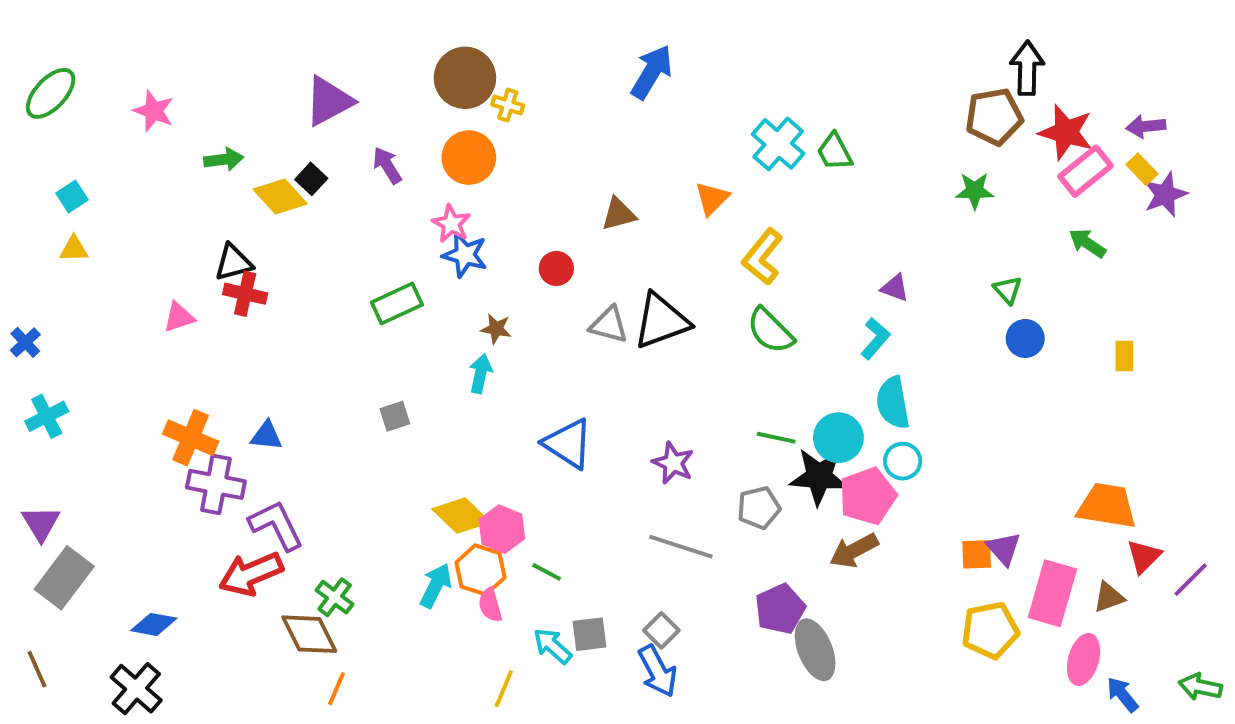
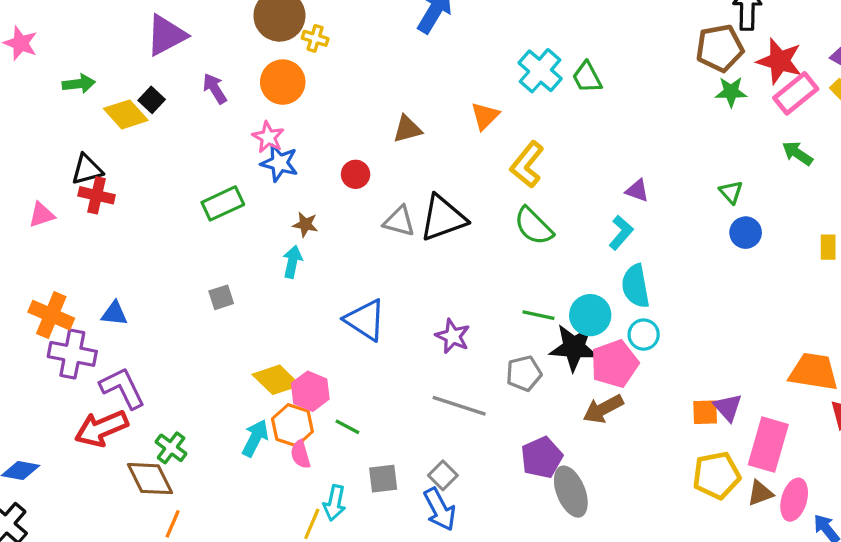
green star: (975, 191) -> (731, 92), moved
brown triangle: (1109, 597) -> (760, 493), moved
cyan arrow: (552, 646) -> (334, 503), moved, turned -120

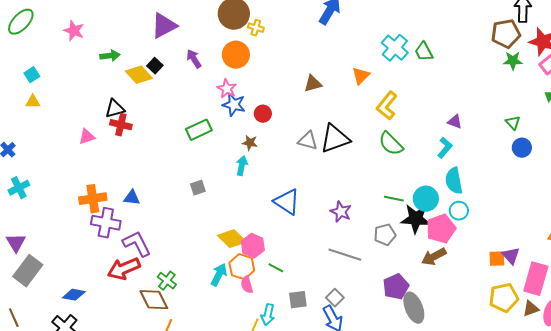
red circle: (356, 174) -> (263, 114), moved
orange cross: (51, 315) -> (93, 199), turned -32

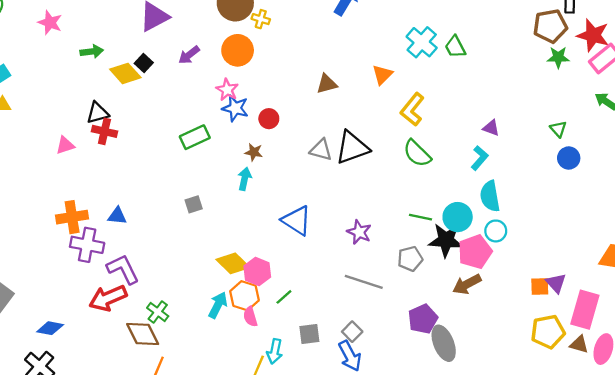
purple arrow: (194, 59) -> (189, 55), turned -96
green line: (276, 268) -> (284, 297), turned -70
brown triangle: (531, 309) -> (579, 344), turned 36

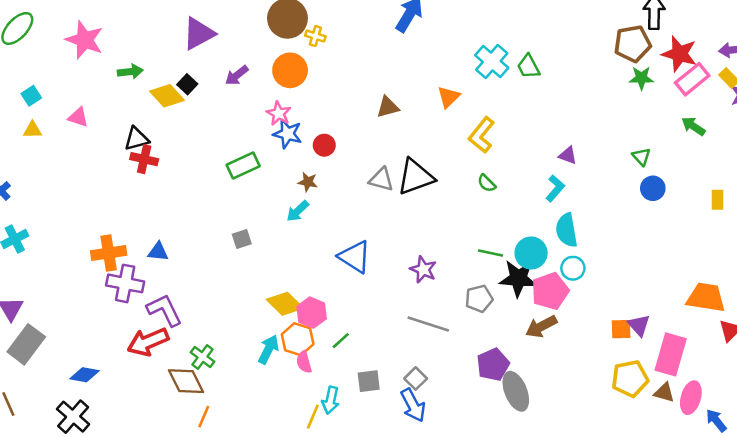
pink star: (50, 23) -> (85, 40), size x1.4
pink triangle: (65, 145) -> (78, 117), moved, turned 36
green semicircle: (417, 153) -> (487, 183), size x0.6
cyan arrow: (245, 179) -> (298, 211), turned -145

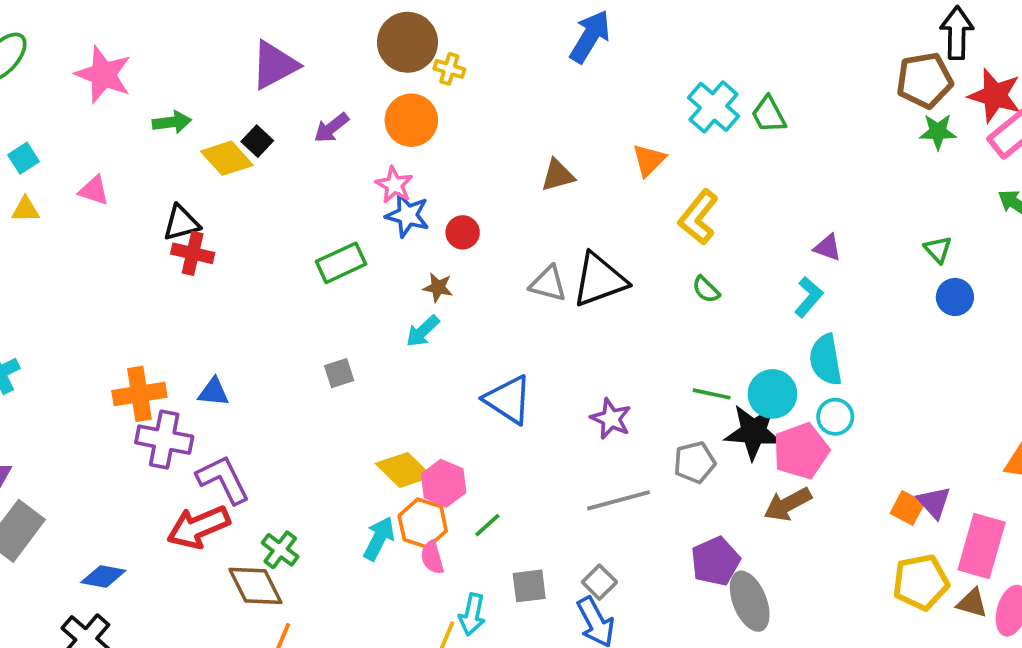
gray line: (428, 324) -> (618, 500), turned -33
orange square: (621, 329) -> (907, 508), turned 30

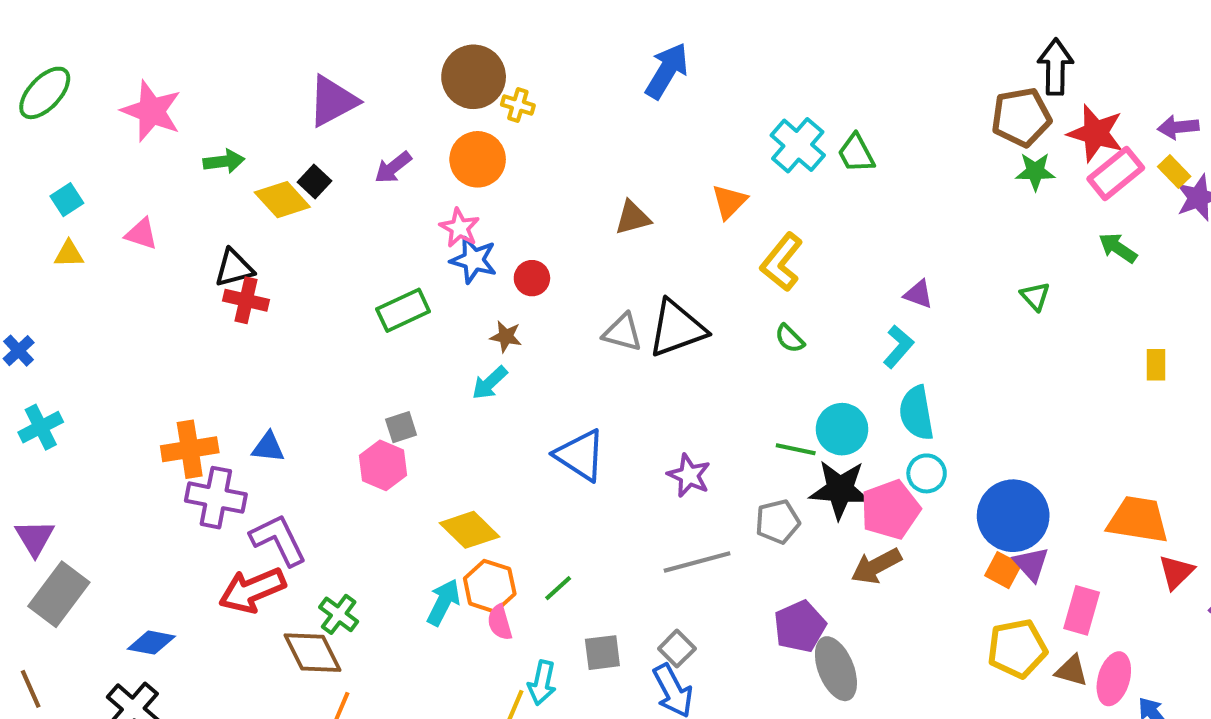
blue circle: (955, 297) -> (1013, 516), moved, size x1.8
cyan circle: (772, 394) -> (842, 429), moved
pink hexagon: (444, 483) -> (383, 465), moved
pink rectangle: (982, 546) -> (1082, 610), size x0.7

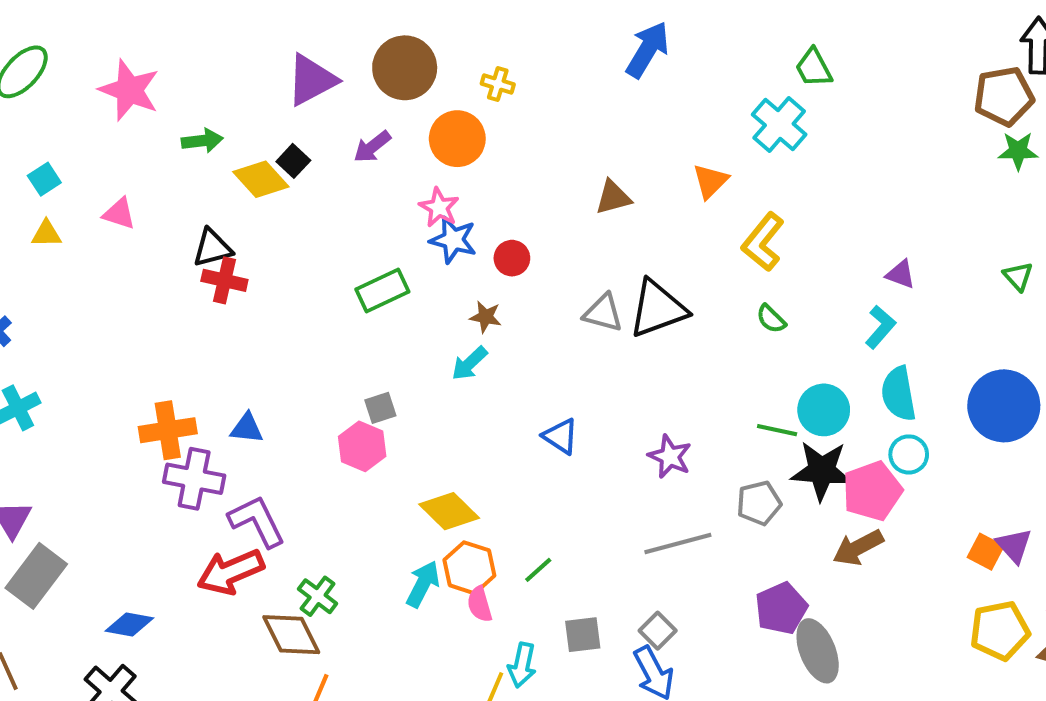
brown circle: (474, 77) -> (405, 68), moved
green trapezoid: (856, 153) -> (814, 68), moved
blue triangle: (580, 455) -> (561, 436), size x0.7
blue circle: (1013, 516) -> (1004, 406), moved

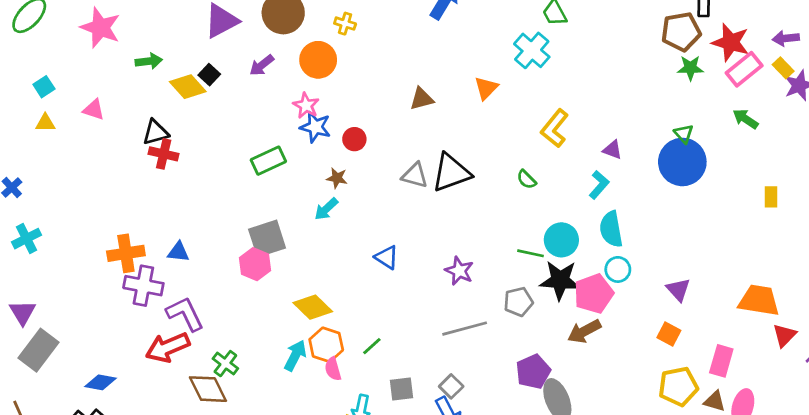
yellow L-shape: (763, 242) -> (555, 128), moved
green triangle: (1018, 276) -> (684, 134), moved
blue circle: (1004, 406) -> (682, 162), moved
gray square: (380, 408) -> (267, 239), size x1.8
purple triangle: (1014, 546) -> (678, 290), moved

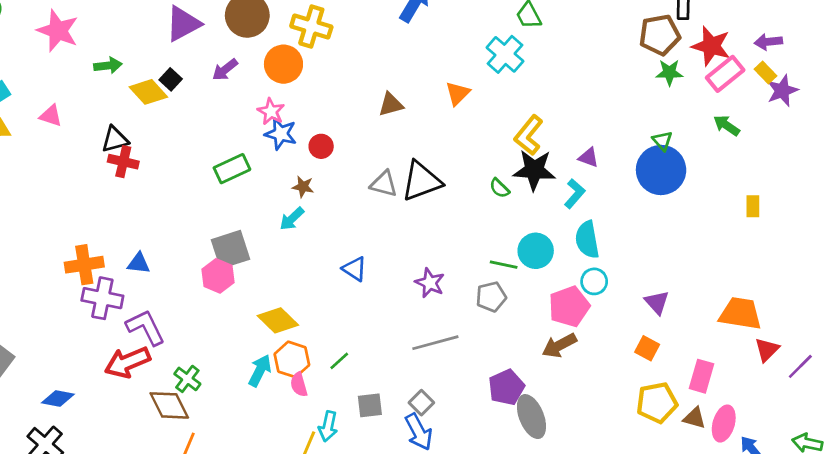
yellow cross: (345, 24) -> (311, 26), size x1.8
black star: (560, 280) -> (534, 170), moved
gray pentagon: (518, 302) -> (491, 297), moved

